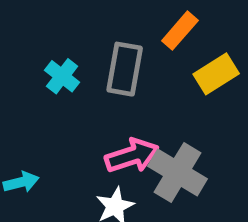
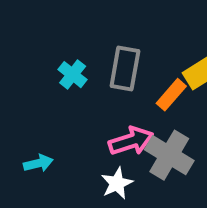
orange rectangle: (180, 31) -> (171, 95), moved

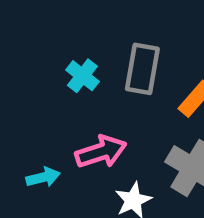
pink arrow: (131, 141) -> (101, 152), moved

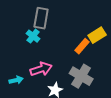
gray rectangle: (142, 69) -> (41, 18), moved

